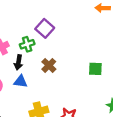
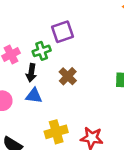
purple square: (45, 28) -> (63, 32), turned 30

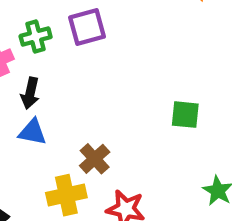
green cross: (42, 51) -> (36, 36), moved
brown cross: (68, 76) -> (95, 159), moved

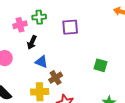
purple square: (87, 27) -> (70, 27), moved
blue triangle: (32, 132) -> (41, 62), moved

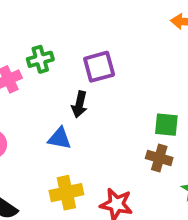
black arrow: (32, 42) -> (79, 104), moved
brown cross: (56, 78) -> (159, 158), moved, turned -32

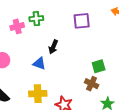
purple square: (99, 67) -> (82, 21), moved
green square: (166, 125) -> (99, 66), turned -32

